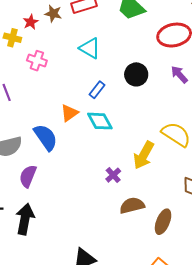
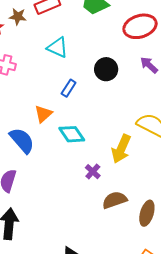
cyan diamond: (100, 121) -> (72, 134), moved

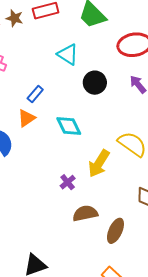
cyan triangle: (58, 47) -> (68, 54), moved
blue rectangle: (69, 88) -> (35, 94), moved
cyan diamond: (72, 134) -> (69, 126), moved

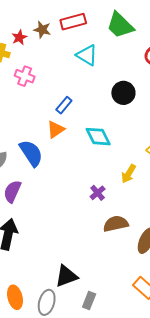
cyan triangle: (68, 54) -> (87, 55), moved
yellow arrow: (99, 164) -> (129, 174), size x0.7

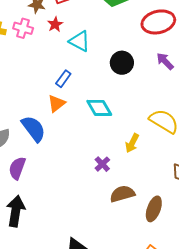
red star: (19, 37) -> (55, 24), moved
cyan triangle: (87, 55) -> (80, 41), moved
pink cross: (25, 76) -> (23, 28), moved

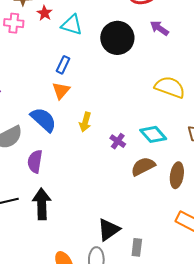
black circle: (122, 63) -> (117, 38), size x1.4
cyan diamond: (99, 108) -> (153, 134), moved
yellow arrow: (132, 143) -> (85, 122), moved

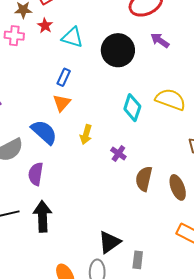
cyan diamond: (153, 134) -> (132, 108), moved, turned 60
brown semicircle: (143, 166) -> (144, 179), turned -50
brown ellipse: (177, 175) -> (178, 187), turned -30

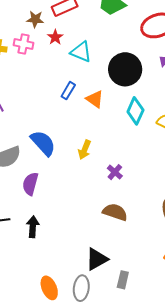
orange triangle: (62, 103) -> (95, 99), moved, turned -42
cyan diamond: (132, 108) -> (135, 111), moved
brown semicircle: (144, 179) -> (115, 212), moved, turned 90
black arrow: (43, 216) -> (33, 227), size x0.7

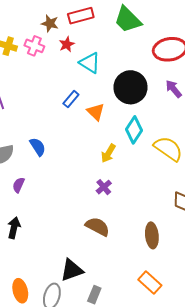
blue semicircle: (43, 143) -> (38, 147), size x0.7
yellow arrow: (85, 150) -> (108, 153), moved
purple semicircle: (30, 184) -> (18, 185), size x0.7

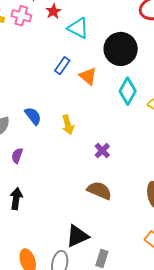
yellow arrow: (108, 153) -> (68, 125), moved, turned -42

